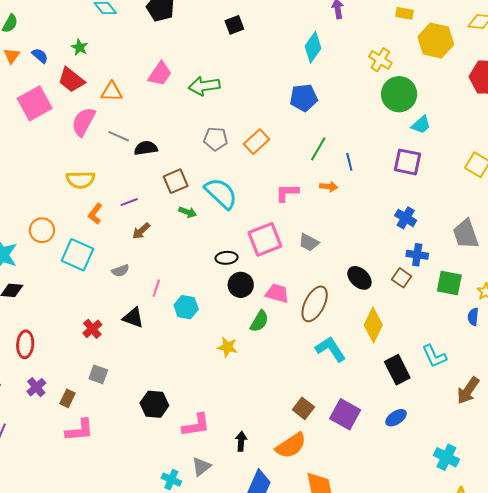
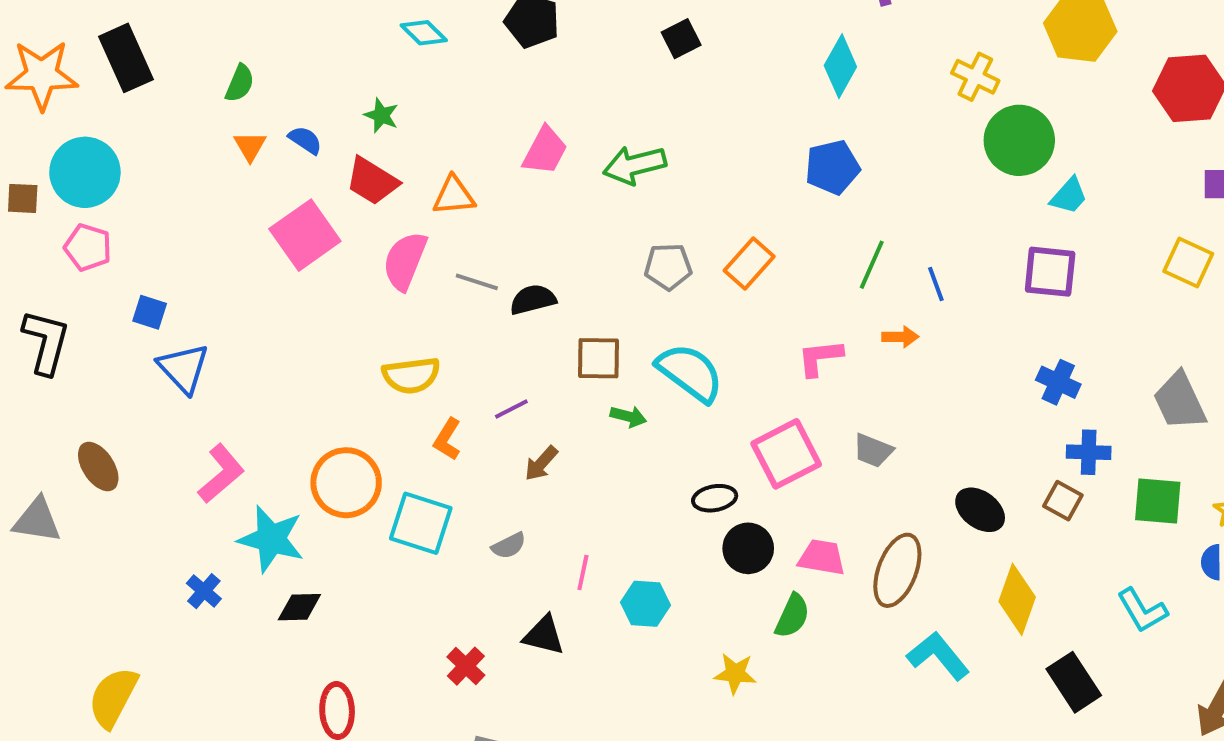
brown square: (176, 181) -> (598, 358), turned 30
orange circle: (42, 230) -> (346, 483), size x1.4
cyan L-shape: (434, 356) -> (1142, 610), moved

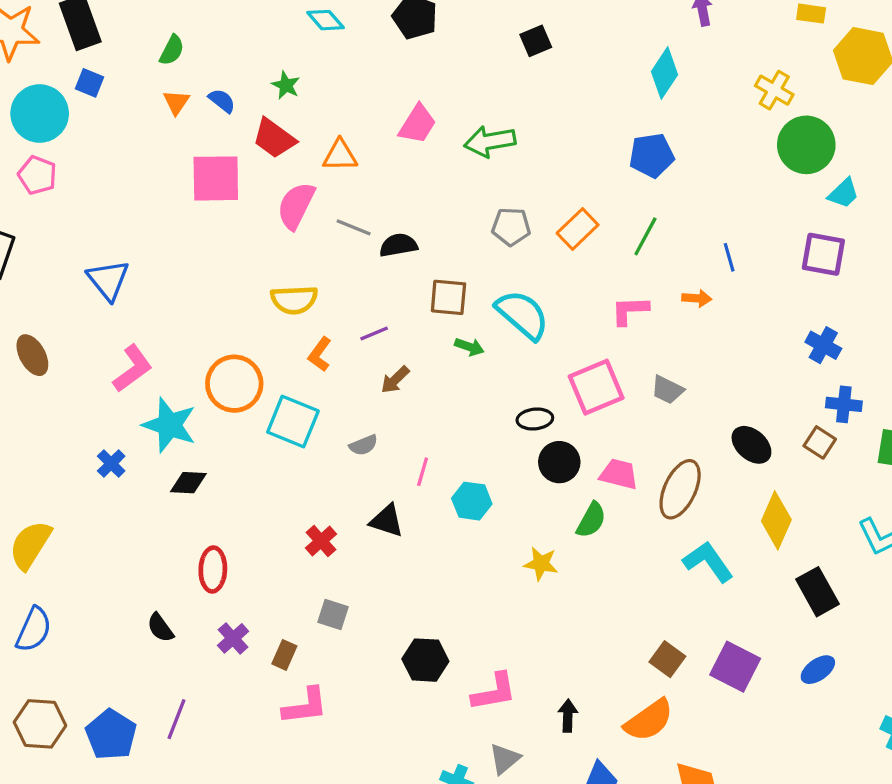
pink square: (305, 235) -> (216, 178), turned 30
green line: (872, 265) -> (645, 236), moved
blue square: (150, 312) -> (89, 83), moved

